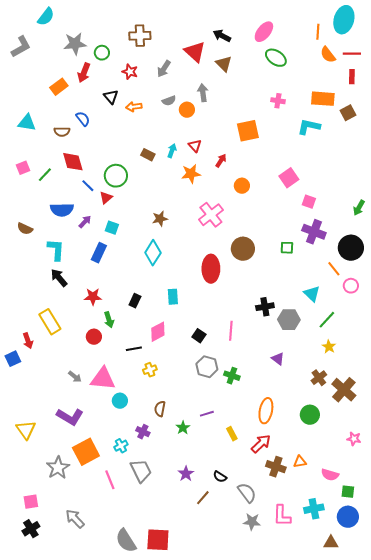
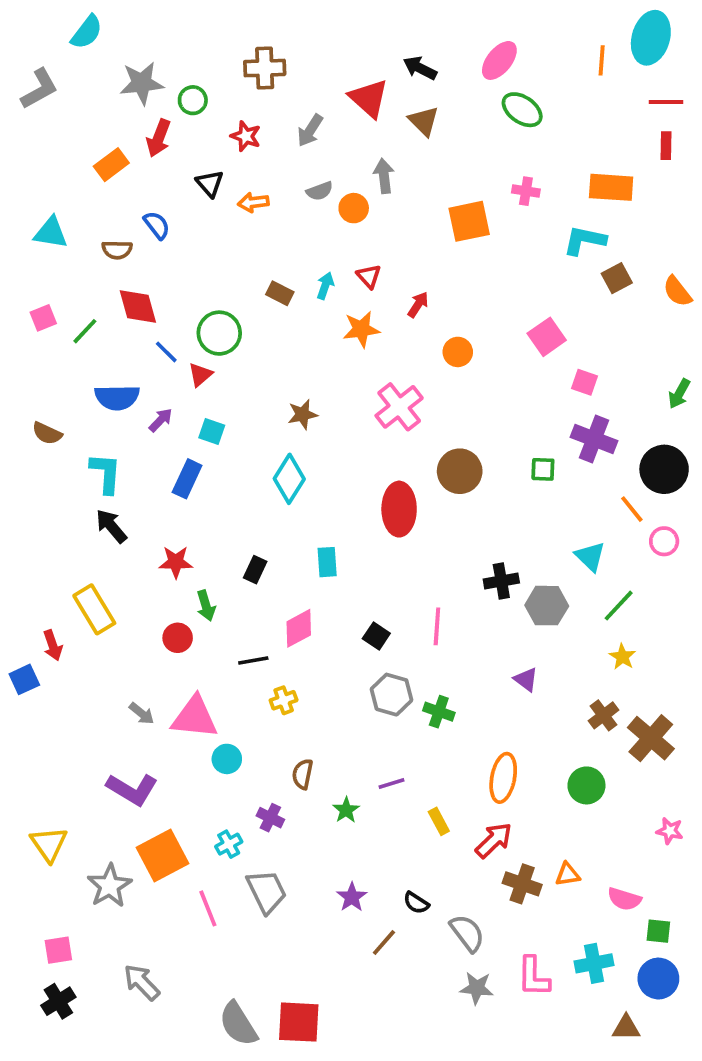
orange semicircle: (328, 55) -> (677, 291), moved
brown square: (348, 113) -> (617, 278), moved
orange square: (248, 131) -> (469, 221), moved
yellow triangle: (26, 430) -> (49, 844), moved

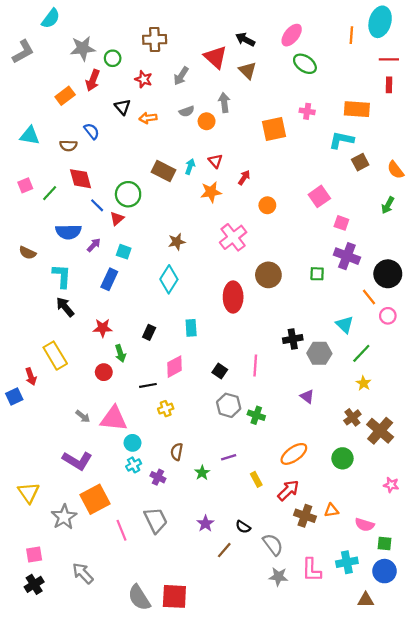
brown rectangle: (280, 293) -> (163, 171), size x1.5
green arrow: (679, 394) -> (388, 205), moved
orange ellipse: (503, 778) -> (294, 454), turned 44
cyan cross: (229, 844) -> (134, 465), moved

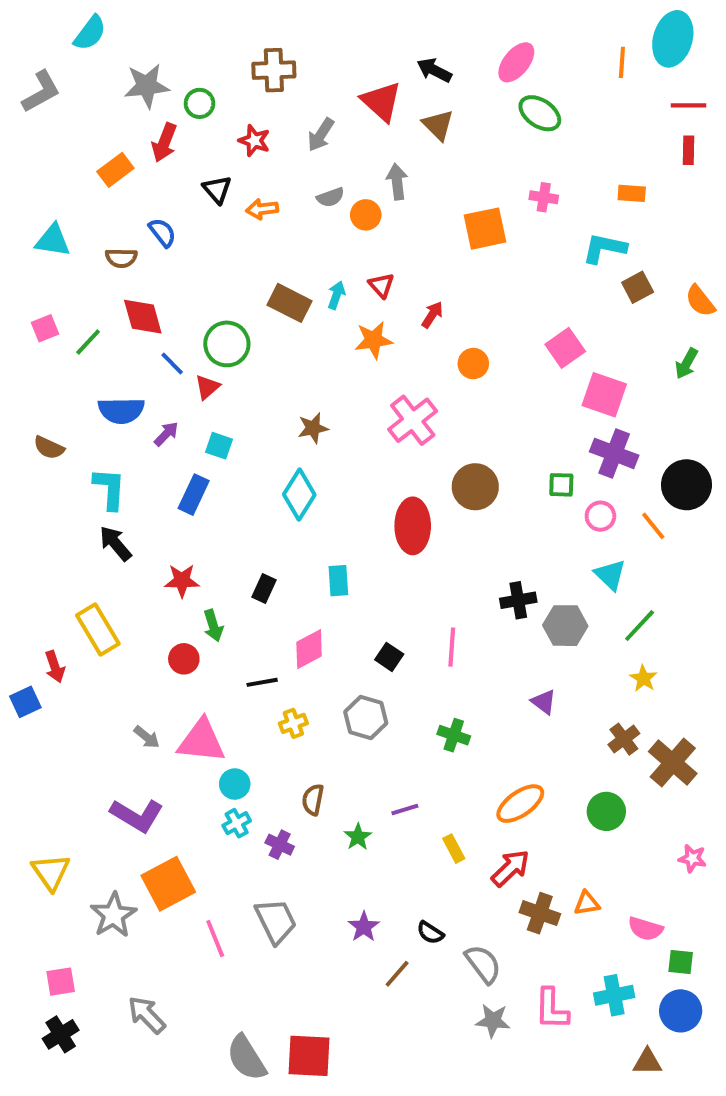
orange rectangle: (357, 109) -> (632, 193), size x0.6
pink square: (341, 223) -> (604, 395), size x1.6
pink circle: (388, 316) -> (600, 516), moved
gray hexagon: (229, 405) -> (366, 718), moved

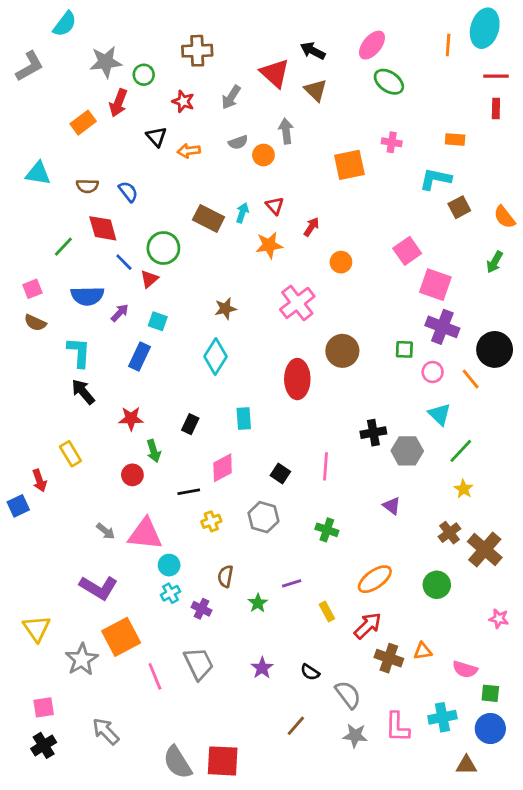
blue semicircle: (162, 232) -> (128, 192), moved
pink square: (45, 328) -> (32, 289), moved
yellow rectangle: (98, 630) -> (70, 454), size x0.7
brown line: (397, 974) -> (296, 726), moved

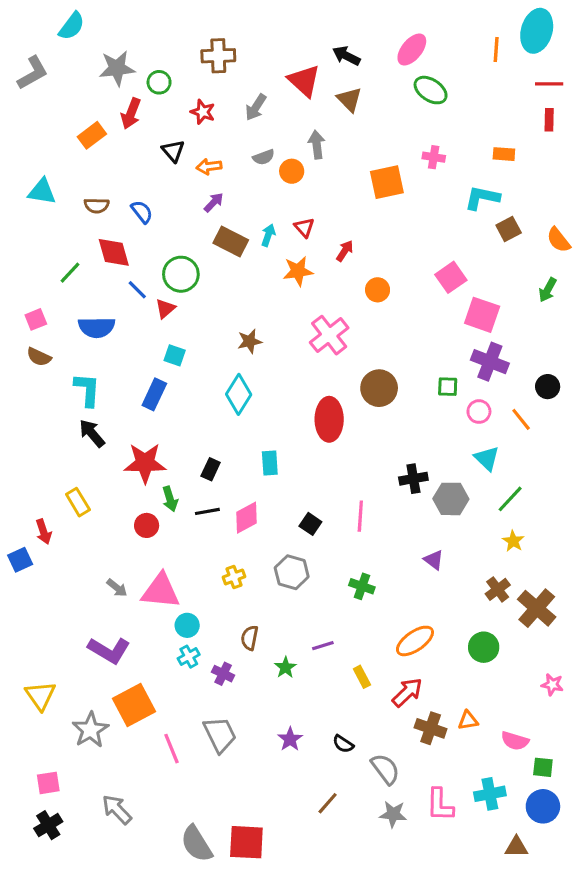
purple arrow: (120, 313) -> (214, 202), moved
black circle: (495, 349) -> (548, 387), size x0.6
red star: (131, 419) -> (145, 463), size x1.5
black line: (189, 492) -> (207, 511), moved

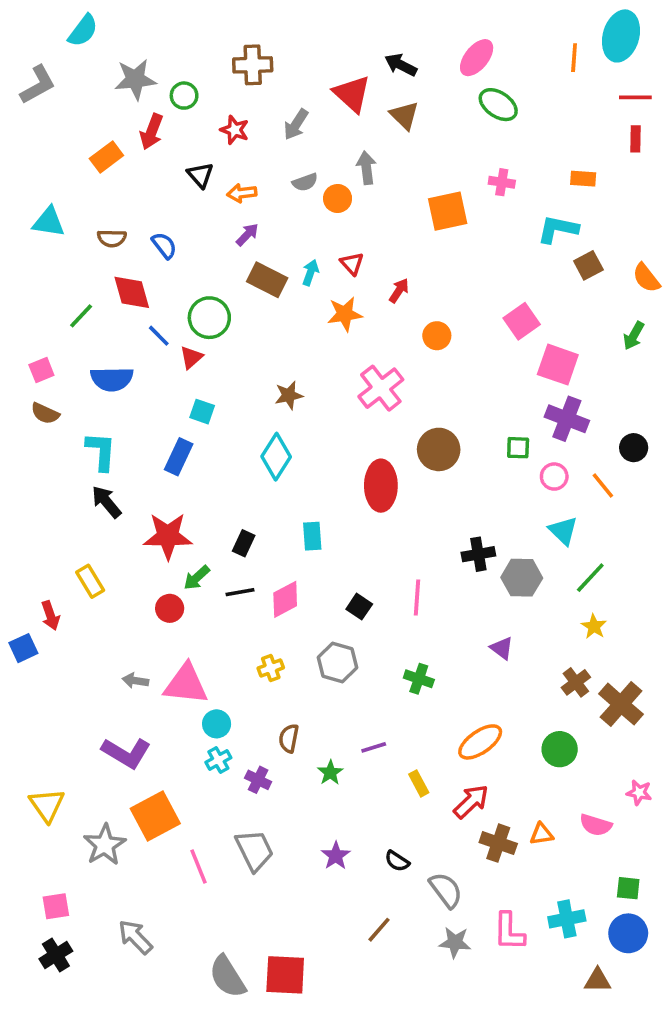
green arrow: (170, 499) -> (197, 578), turned 65
gray arrow: (117, 588) -> (135, 681), turned 150
pink semicircle: (515, 741) -> (596, 825), moved

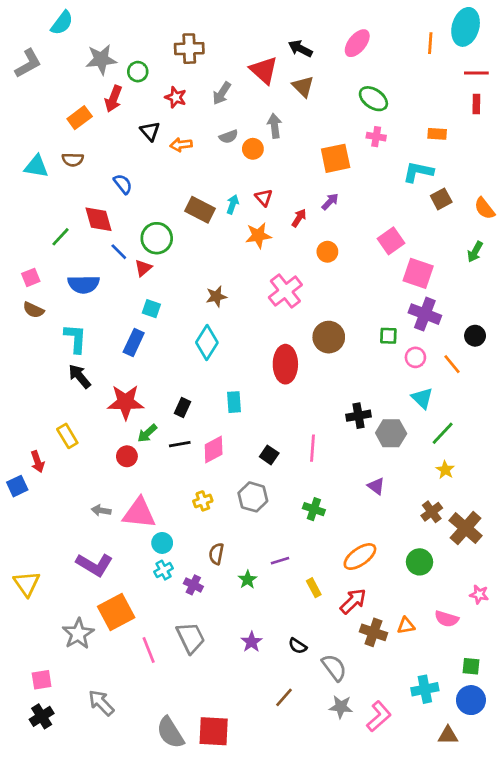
green ellipse: (498, 105) -> (373, 99), moved
purple arrow: (247, 235) -> (330, 202), moved
brown semicircle: (112, 238) -> (73, 160), moved
yellow triangle: (47, 805) -> (27, 584), moved
pink L-shape: (509, 932) -> (379, 716), moved, turned -132

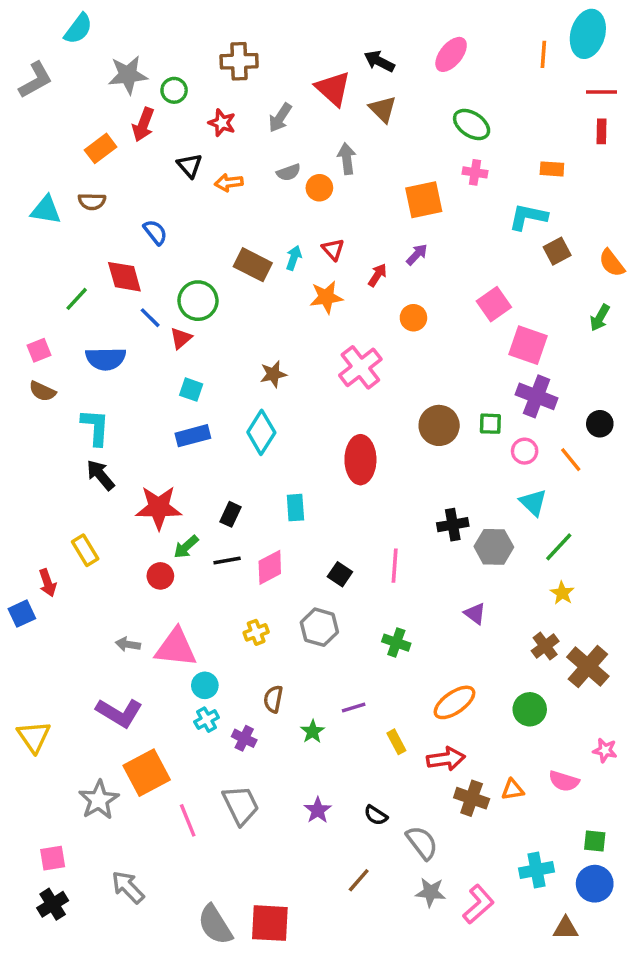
brown circle: (329, 337) -> (439, 425), moved
blue rectangle: (134, 342) -> (193, 436), moved, turned 50
red arrow: (353, 601) -> (446, 759), turned 36

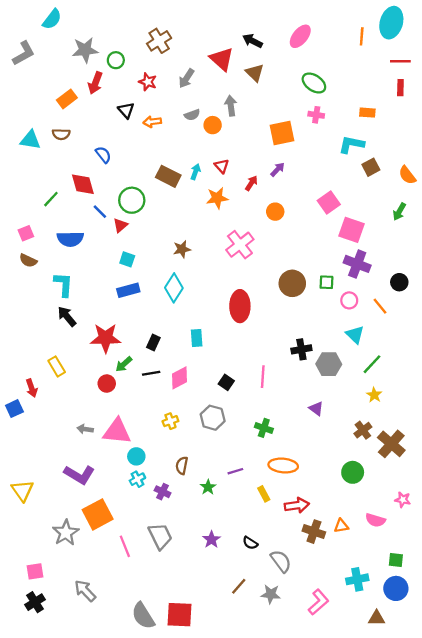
brown cross: (239, 61) -> (159, 41), turned -30
orange ellipse: (454, 702) -> (283, 466), moved, turned 40
gray star: (431, 892) -> (271, 594), moved

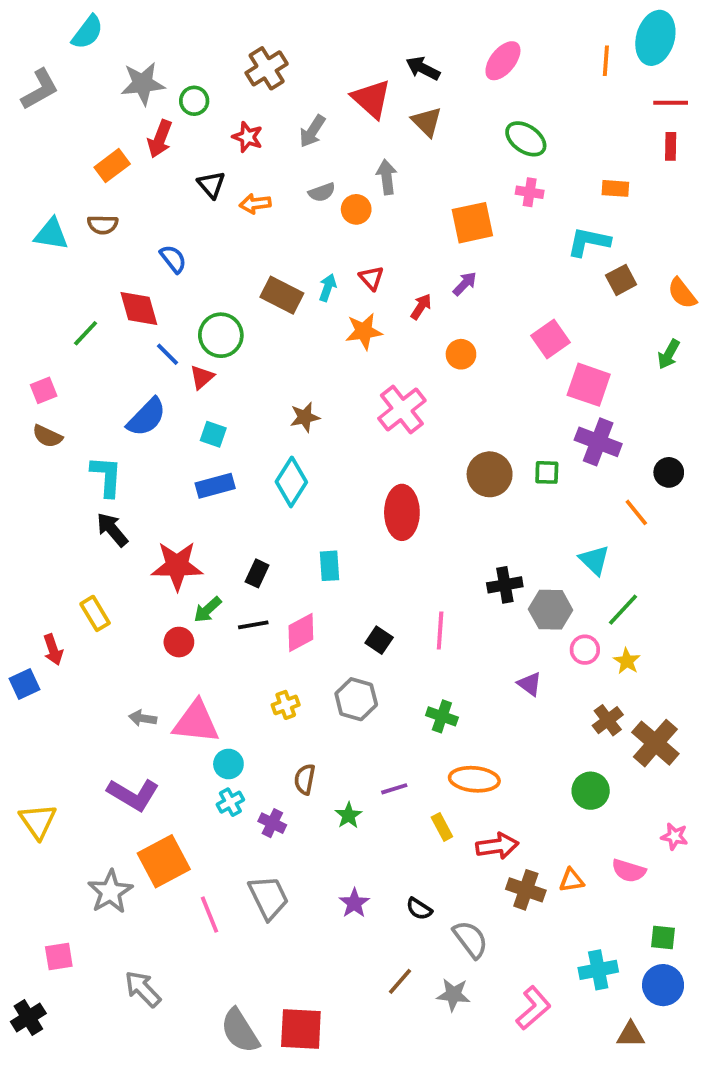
blue semicircle: (70, 239) -> (147, 417), moved, turned -45
pink circle: (349, 300) -> (585, 650), moved
black cross: (35, 602) -> (28, 1017), moved

